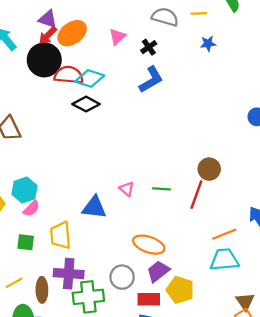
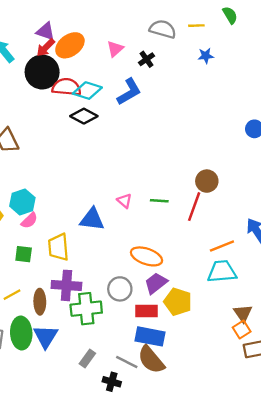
blue L-shape: (151, 80) -> (129, 92), moved

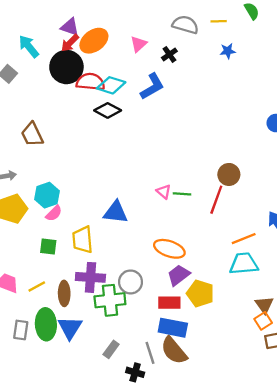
pink triangle: (124, 201) -> (164, 192), moved
gray circle: (120, 289) -> (131, 282), moved
gray line: (127, 362) -> (150, 353), turned 45

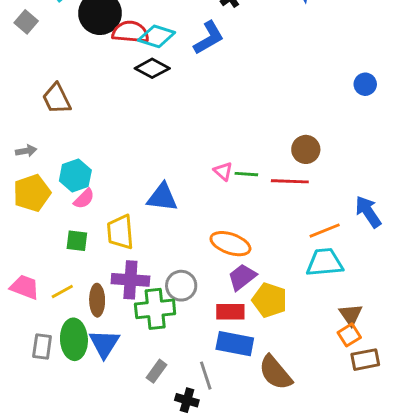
red line: (216, 200) -> (290, 181), turned 72
brown semicircle: (174, 351) -> (275, 373), moved

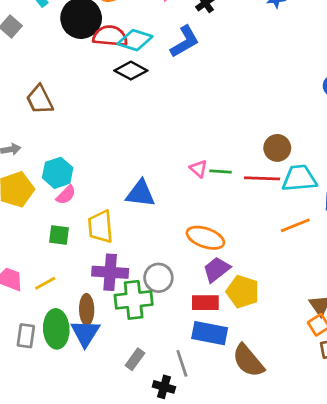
cyan trapezoid: (325, 262) -> (299, 178), moved
brown ellipse: (97, 300) -> (87, 310), moved

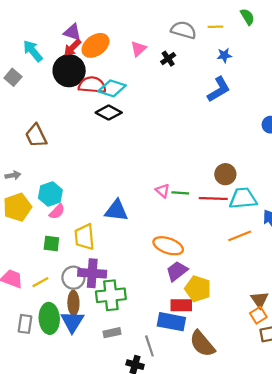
blue L-shape: (185, 42) -> (219, 89), moved
gray circle: (158, 278) -> (73, 278), moved
red rectangle: (205, 303) -> (181, 305), moved
gray rectangle: (135, 359) -> (112, 333), moved, turned 42

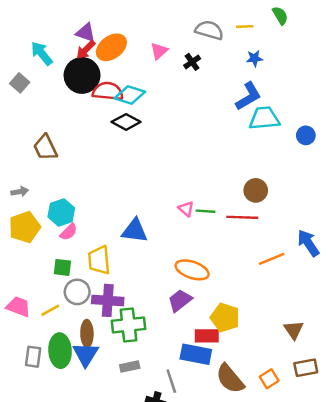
cyan trapezoid: (243, 198) -> (264, 118), moved
purple trapezoid: (177, 271) -> (180, 300), moved
gray circle: (73, 278) -> (77, 292), moved
orange square: (258, 315) -> (269, 379), moved

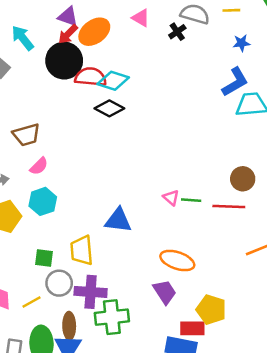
pink triangle: (159, 51) -> (141, 18), moved, turned -48
black cross: (192, 62) -> (177, 32), moved
brown trapezoid: (45, 148) -> (26, 135), turned -80
pink semicircle: (69, 232) -> (39, 166), moved
purple trapezoid: (180, 300) -> (165, 292), turned 95

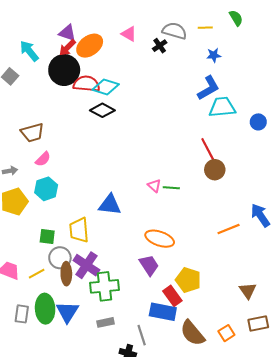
red line: (229, 206) -> (208, 151), moved, turned 60
purple cross: (91, 292) -> (86, 265), turned 30
brown ellipse: (69, 326) -> (66, 274), moved
red rectangle: (192, 328) -> (172, 296), turned 54

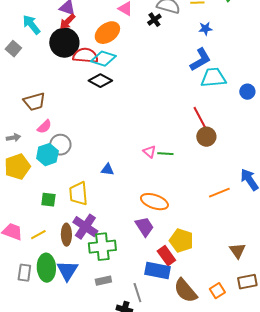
orange ellipse: (90, 46) -> (107, 33), moved
blue triangle: (110, 205) -> (107, 170), size x0.6
gray circle: (60, 258) -> (60, 145), moved

